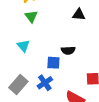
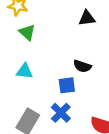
cyan triangle: (23, 46) -> (25, 71), turned -32
black semicircle: (68, 50) -> (82, 66), turned 32

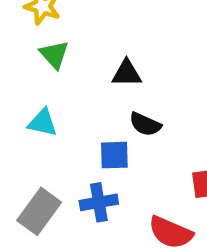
black triangle: (87, 18) -> (127, 73), moved
blue cross: (61, 113) -> (99, 202), turned 30

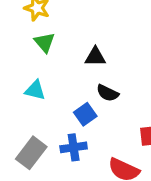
blue square: (114, 155) -> (85, 114), turned -35

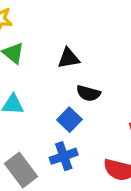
gray rectangle: (31, 153) -> (21, 170), turned -64

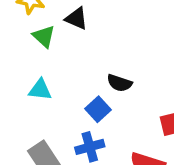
black triangle: (69, 58) -> (76, 18), moved, turned 30

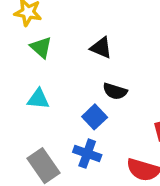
black triangle: (76, 18) -> (101, 48), moved
blue cross: (90, 147) -> (87, 154), turned 36

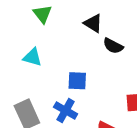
black semicircle: (115, 91) -> (113, 46), moved
blue square: (95, 117) -> (77, 81), turned 36

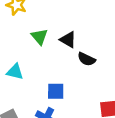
green triangle: (42, 14) -> (39, 37), moved

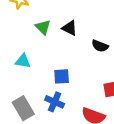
black semicircle: (87, 59) -> (100, 46), moved

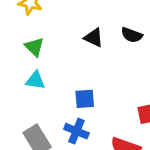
green triangle: (43, 27) -> (34, 47), moved
black semicircle: (100, 46) -> (132, 35), moved

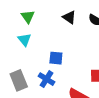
cyan triangle: (35, 80) -> (25, 40), turned 32

